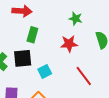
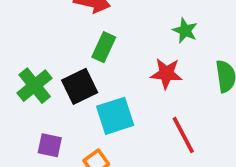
black square: (23, 58) -> (80, 86), turned -30
cyan square: (45, 71) -> (115, 116), size x1.5

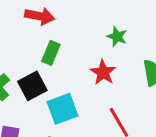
red star: (166, 73) -> (103, 72), turned 30

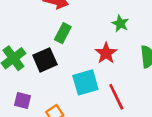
cyan square: (62, 109) -> (85, 82), moved

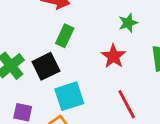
green star: (120, 24) -> (128, 23), turned 30
cyan square: (85, 82) -> (69, 96), moved

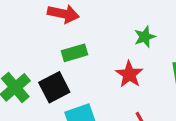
green rectangle: (65, 36) -> (74, 53), turned 50

